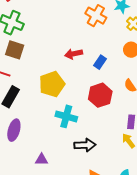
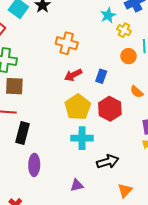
orange cross: (96, 16) -> (67, 43), moved
yellow pentagon: (52, 84) -> (78, 107), moved
purple triangle: (42, 160) -> (77, 185), moved

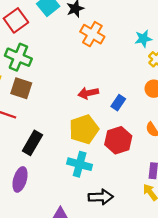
orange cross: (67, 43) -> (92, 34), moved
black rectangle: (23, 133) -> (32, 143), moved

